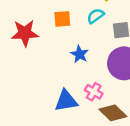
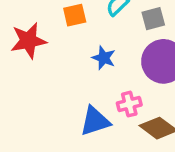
pink cross: (94, 92) -> (129, 104), turned -36

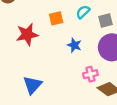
blue triangle: (95, 121) -> (33, 85), moved, turned -30

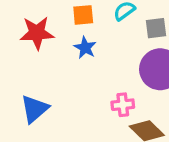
blue star: (74, 45) -> (85, 48), moved

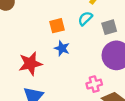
red star: (37, 33) -> (30, 64), moved

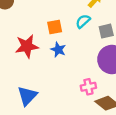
red star: (30, 64) -> (27, 46), moved

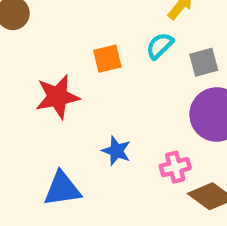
blue star: (58, 50) -> (116, 151), moved
blue triangle: (27, 96) -> (62, 189), turned 40

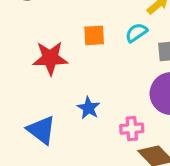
blue triangle: (62, 189) -> (41, 130), turned 36

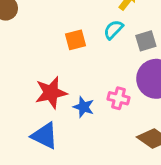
red star: (50, 58) -> (51, 93), moved
pink cross: (132, 129) -> (119, 98), moved, turned 30

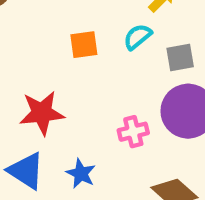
pink cross: (119, 98) -> (133, 132), turned -35
blue star: (84, 107) -> (81, 174), moved

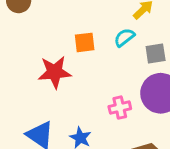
red star: (42, 113) -> (55, 72), moved

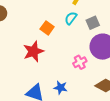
orange square: (85, 42) -> (47, 28), turned -32

